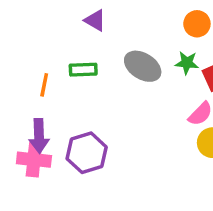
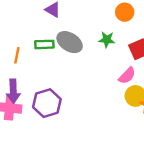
green star: (187, 63) -> (107, 40), moved
gray ellipse: (143, 66) -> (70, 42), moved

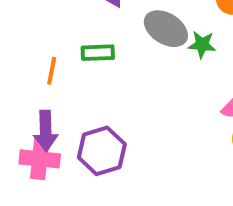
gray ellipse: (70, 42) -> (166, 29), moved

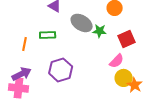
purple arrow: (46, 131) -> (22, 74), turned -114
purple hexagon: (102, 151) -> (61, 70), moved

